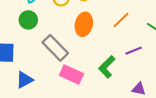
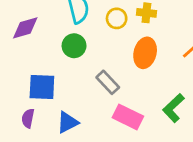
gray rectangle: (55, 48) -> (108, 82), size x0.7

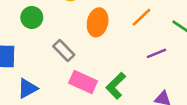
green L-shape: (173, 108) -> (116, 86), moved

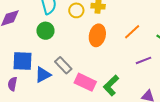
gray rectangle: (64, 50) -> (63, 65), moved
blue triangle: (28, 88) -> (43, 75), moved

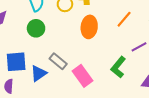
pink rectangle: (85, 82) -> (82, 76), turned 35
green L-shape: (111, 85) -> (118, 67), moved

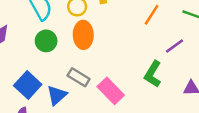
orange ellipse: (89, 27) -> (83, 35), moved
blue square: (16, 62) -> (28, 85), turned -35

